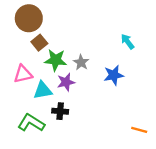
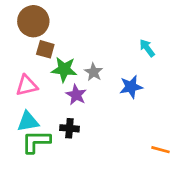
brown square: (39, 43) -> (45, 49), turned -35
purple star: (66, 82) -> (76, 95), turned -30
cyan triangle: (43, 90) -> (28, 122), moved
green L-shape: (31, 123) -> (36, 142), turned -32

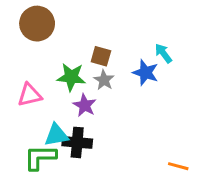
brown square: (45, 49) -> (101, 56), moved
blue star: (131, 87) -> (146, 73), moved, turned 30
cyan triangle: (28, 122) -> (56, 135), moved
black cross: (69, 128) -> (77, 142), size x1.4

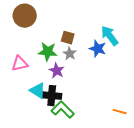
cyan arrow: (163, 53) -> (110, 36), size x1.5
cyan triangle: (56, 135) -> (38, 91), turned 42
green L-shape: (40, 157) -> (63, 110), moved, turned 45

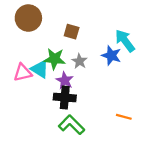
brown square: (68, 38) -> (72, 32), moved
cyan triangle: (38, 91) -> (40, 69), moved
black cross: (52, 96) -> (65, 98), moved
orange line: (120, 112) -> (124, 117), moved

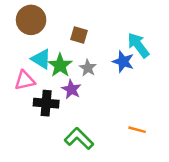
green star: (55, 59) -> (60, 65), turned 30
cyan triangle: (40, 69) -> (41, 59), moved
black cross: (65, 98) -> (46, 103), moved

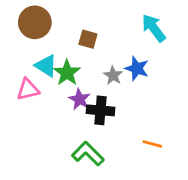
cyan arrow: (138, 45) -> (154, 28), moved
gray star: (88, 68) -> (113, 75), moved
black cross: (46, 103) -> (100, 110), moved

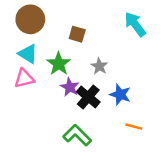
cyan triangle: (46, 66) -> (28, 54), moved
blue star: (137, 68) -> (120, 95), moved
black cross: (100, 110) -> (88, 97), turned 35

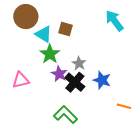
cyan triangle: (28, 54) -> (44, 34), moved
gray star: (99, 66) -> (79, 63), moved
pink triangle: (24, 78) -> (21, 80), moved
orange line: (134, 127) -> (124, 106), moved

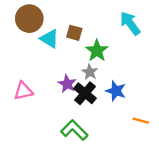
green star: (50, 54) -> (97, 51), moved

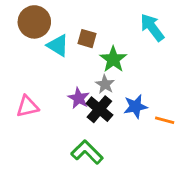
blue star: (116, 91) -> (135, 106), turned -30
orange line: (141, 121) -> (165, 120), moved

